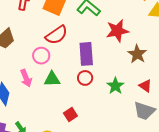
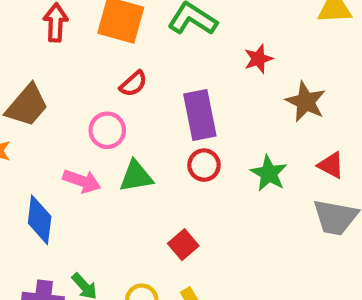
red star: (117, 31) -> (258, 59), size x0.6
red semicircle: (56, 35) -> (133, 84), size x0.6
pink arrow: (26, 78) -> (82, 181), turned -42

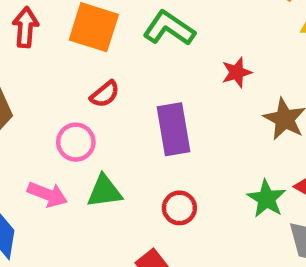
red circle: (204, 165) -> (179, 208), moved
green star: (269, 173) -> (266, 199), moved

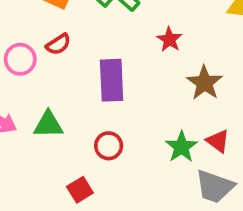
red star: (237, 72) -> (169, 39), turned -30
pink circle: (76, 142) -> (20, 59), moved

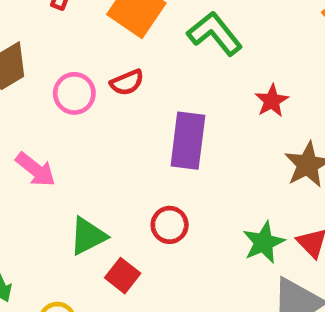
green triangle: (48, 125) -> (88, 236), moved, turned -36
red square: (80, 190) -> (123, 276), turned -30

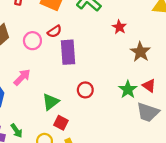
purple rectangle: (188, 141) -> (68, 52), moved
pink arrow: (36, 170) -> (22, 77), turned -72
red square: (123, 276) -> (61, 123), moved

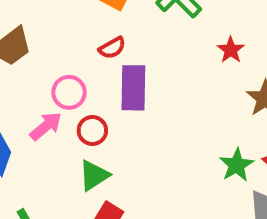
pink circle: (32, 41) -> (69, 92), moved
red circle: (85, 90) -> (92, 130), moved

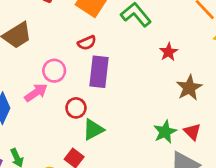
red circle: (92, 130) -> (76, 108), moved
green triangle: (94, 175) -> (93, 129), moved

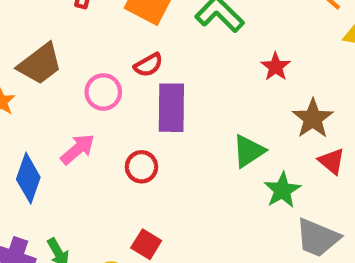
pink circle: (54, 71) -> (103, 92), moved
green triangle: (93, 129) -> (249, 151), moved
red triangle: (192, 132) -> (332, 161), moved

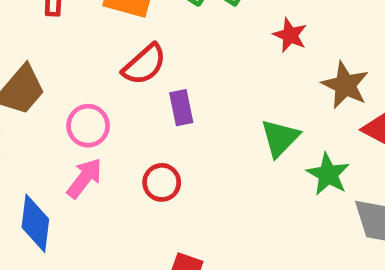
red semicircle: (148, 65) -> (144, 64), size x1.4
pink circle: (103, 92) -> (88, 126), moved
purple rectangle: (171, 108) -> (181, 108), size x0.6

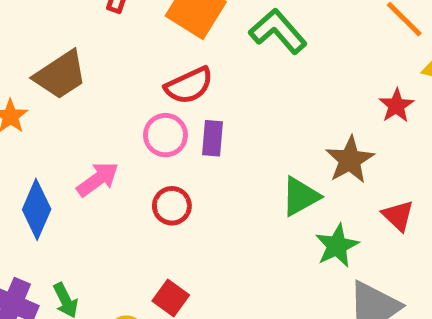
red star: (290, 35) -> (396, 106), moved
brown star: (345, 85) -> (350, 160), moved
pink circle: (88, 126) -> (165, 135), moved

